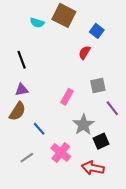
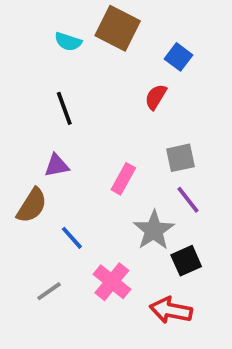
black line: (22, 60) -> (64, 108), moved
purple triangle: (22, 90) -> (57, 165), moved
purple line: (112, 108) -> (188, 200), moved

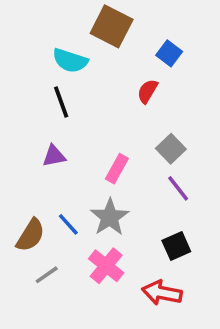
cyan semicircle: (68, 42) -> (70, 61), moved, size x1.4
gray square: (180, 158) -> (171, 149), turned -32
brown semicircle: (32, 205) -> (31, 235), moved
gray star: (154, 230) -> (110, 217), moved

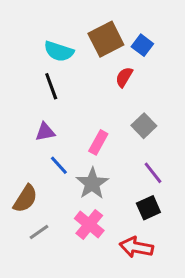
brown square: (112, 26) -> (106, 39), moved, turned 36
purple line: (178, 188) -> (153, 173), moved
blue line: (68, 224) -> (59, 165), moved

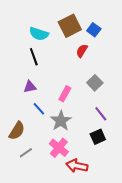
red arrow: (136, 247) -> (77, 166), moved

